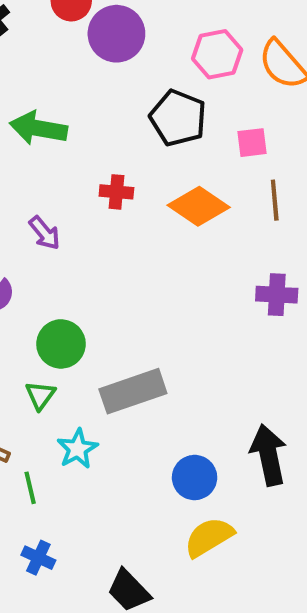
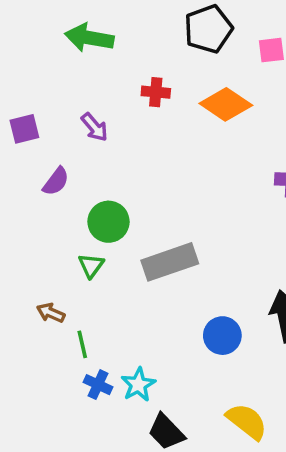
black pentagon: (178, 118) -> (208, 29), turned 30
cyan star: (77, 449) -> (138, 385), moved
yellow semicircle: (209, 537) -> (247, 421), moved, turned 69
blue cross: (38, 558) -> (98, 385), moved

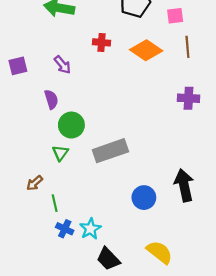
purple semicircle: (56, 181) -> (51, 99), moved, turned -54
brown arrow: (51, 313) -> (35, 183), turned -66

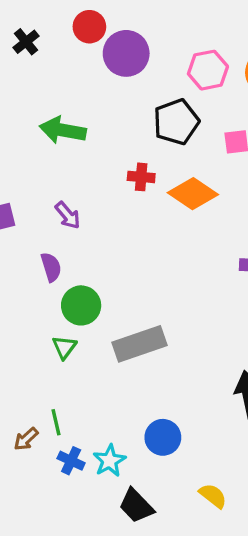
red cross: (102, 42) -> (141, 177), moved
brown arrow: (35, 183) -> (26, 439), moved
blue circle: (144, 198) -> (163, 437), moved
yellow semicircle: (160, 252) -> (213, 496), size x0.7

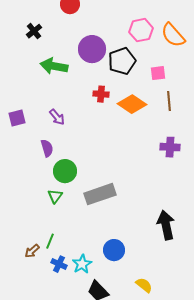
black cross: (26, 42) -> (34, 31), moved
purple circle: (126, 53) -> (92, 49), moved
green line: (56, 422) -> (50, 241), turned 35

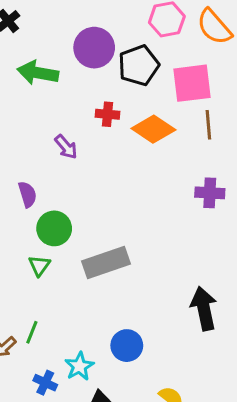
pink square: (158, 73) -> (192, 83), size x1.8
purple arrow: (57, 117) -> (66, 147), moved
blue cross: (59, 264) -> (45, 383), moved

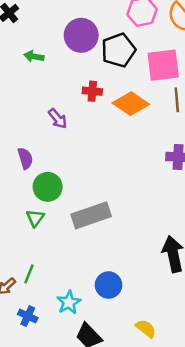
green arrow: (38, 73) -> (34, 56), size x0.6
blue cross: (45, 383) -> (28, 316), moved

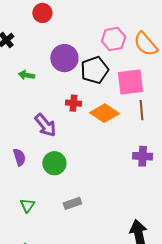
purple arrow: (58, 119) -> (45, 125), size x1.4
green circle: (48, 187) -> (54, 163), moved
gray rectangle: (91, 215) -> (72, 203), size x0.6

